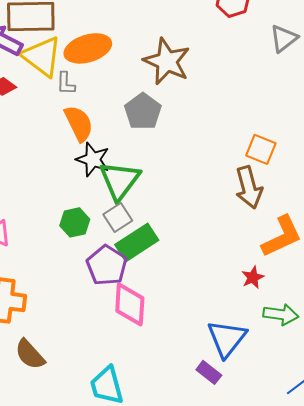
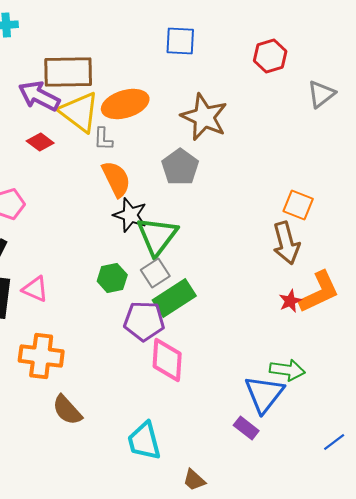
purple pentagon: (107, 265) -> (144, 321), turned -30
red star: (253, 277) -> (290, 301), moved
green arrow: (281, 314) -> (287, 370), moved

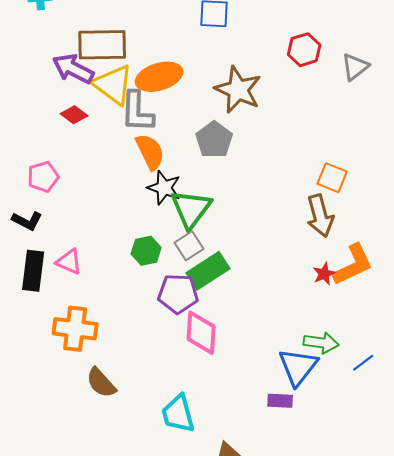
red hexagon: (270, 56) -> (304, 50), moved
gray L-shape: (103, 139) -> (137, 112), size x1.8
purple rectangle: (246, 428) -> (280, 401), turned -35
blue line: (334, 442) -> (363, 363), moved

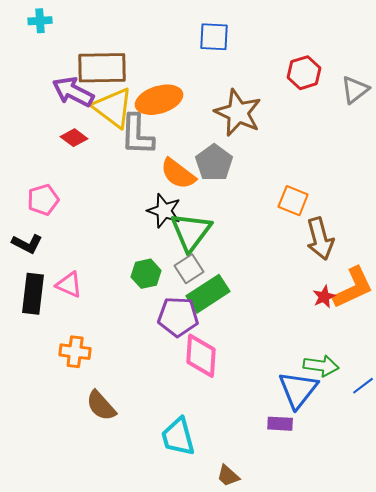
orange semicircle: (150, 152) -> (178, 174), moved, turned 153
orange square: (332, 178) -> (293, 201), moved
orange cross: (75, 329) -> (75, 352), size x0.7

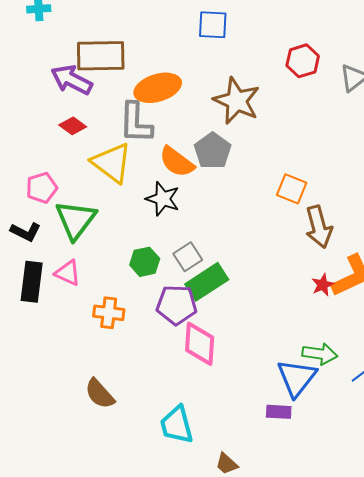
yellow triangle: (113, 108) -> (112, 163), moved
green triangle: (191, 232) -> (76, 220), moved
orange cross: (75, 352) -> (109, 313), moved

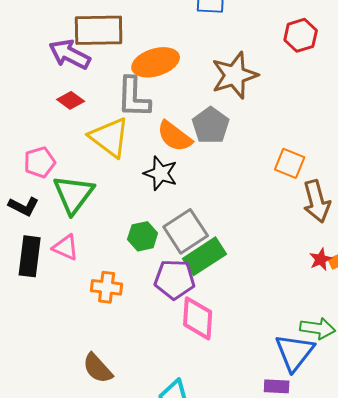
brown star: (237, 101) -> (235, 75), turned 30
gray square: (188, 257) -> (186, 231), size x1.5

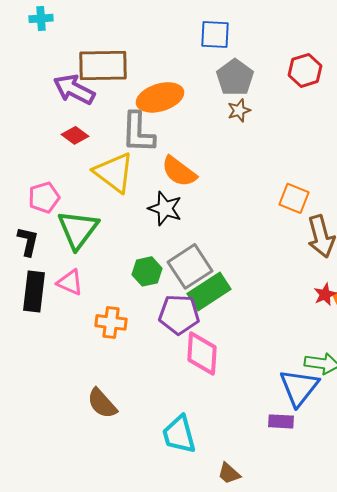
brown star: (235, 75) -> (239, 110), size x0.5
gray pentagon: (211, 125) -> (235, 77), moved
black L-shape: (24, 206) -> (28, 241), turned -104

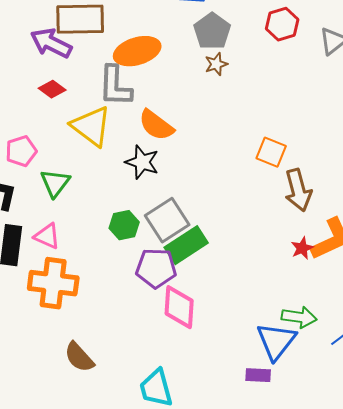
green triangle: (78, 229) -> (55, 183), size x0.7
orange cross: (111, 322) -> (53, 283), moved, size x1.6

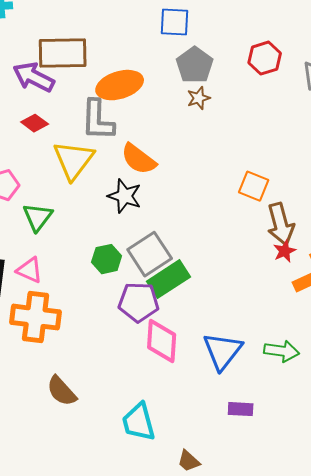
yellow triangle: (91, 126) -> (74, 160), turned 30
red star: (302, 248) -> (285, 251), moved
blue triangle: (276, 341) -> (223, 351), moved

